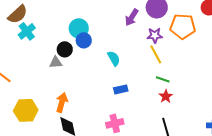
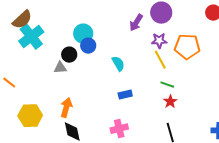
orange pentagon: (183, 26) -> (187, 47), moved
cyan cross: (27, 31) -> (31, 37), size x1.4

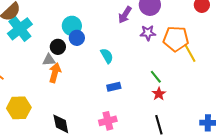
yellow line: (160, 60) -> (190, 53), moved
green line: (167, 85) -> (156, 77), turned 32
orange arrow: (66, 108) -> (55, 73), moved

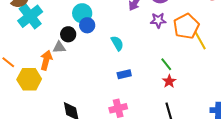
orange pentagon: (176, 39) -> (186, 26), turned -30
orange arrow: (55, 73) -> (46, 60), moved
yellow hexagon: (19, 108) -> (29, 79), moved

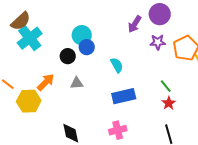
gray triangle: (59, 47) -> (77, 83), moved
orange arrow: (46, 60) -> (46, 82), turned 30
blue rectangle: (124, 74) -> (124, 96), size x1.6

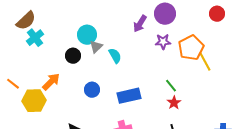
cyan cross: (30, 38) -> (35, 38), size x0.7
blue circle: (87, 47) -> (92, 90), moved
cyan semicircle: (117, 65) -> (115, 56), moved
gray triangle: (77, 83) -> (96, 47), moved, turned -40

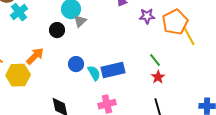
cyan semicircle: (115, 56) -> (94, 73), moved

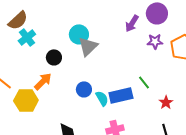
gray triangle: (80, 21) -> (88, 46), size x1.5
black circle: (57, 30) -> (54, 57), moved
green line: (155, 60) -> (144, 82), moved

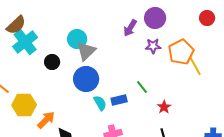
cyan cross: (27, 37) -> (25, 42), size x1.4
orange arrow: (43, 81) -> (46, 120), moved
blue circle: (84, 89) -> (86, 79), moved, size x1.6
blue rectangle: (121, 95) -> (119, 100), size x0.7

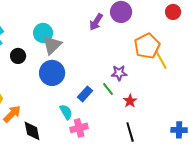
purple star: (153, 46) -> (119, 73), moved
green line: (142, 87) -> (108, 89), moved
blue rectangle: (119, 100) -> (85, 94), turned -35
cyan semicircle: (100, 103) -> (66, 112), moved

